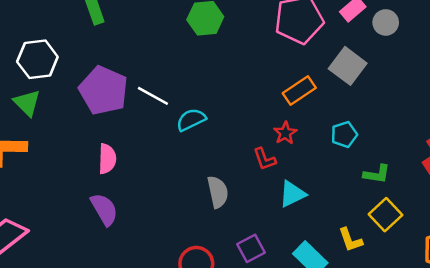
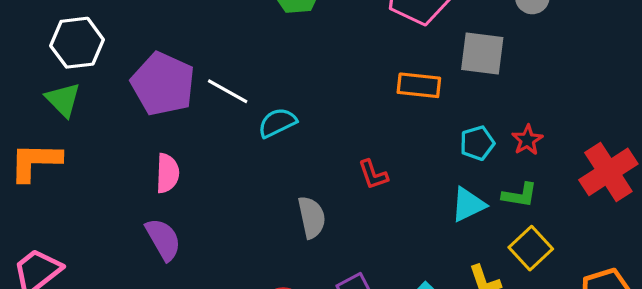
gray square: (348, 66) -> (482, 53), turned -30
orange rectangle: (299, 90) -> (419, 85), turned 40
red star: (285, 133) -> (527, 140), moved
cyan triangle: (292, 194) -> (468, 205), moved

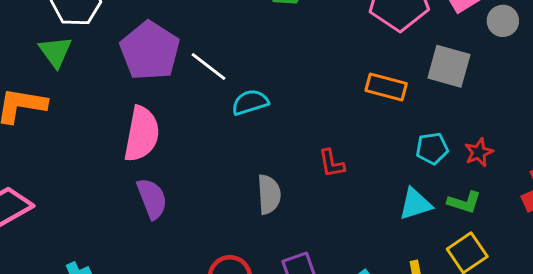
pink semicircle: (167, 173) -> (142, 134), size x1.5
purple semicircle: (163, 239) -> (152, 199), moved

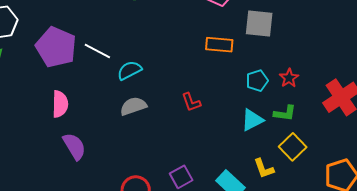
pink semicircle: (142, 134) -> (60, 104), size x0.7
gray semicircle: (269, 194) -> (133, 106), moved, turned -96

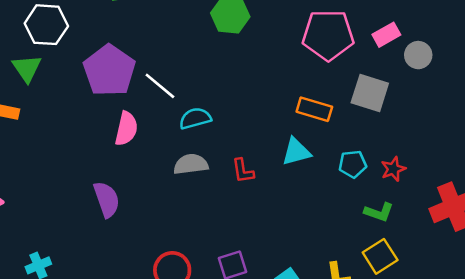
red L-shape: (191, 102) -> (243, 171), moved
pink semicircle: (60, 104) -> (126, 129), moved
cyan triangle: (252, 120) -> (296, 152), moved

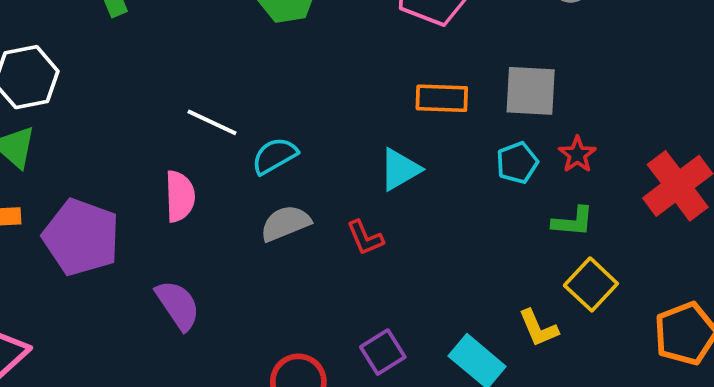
purple pentagon: (109, 70) -> (81, 237), moved
gray square: (370, 93) -> (531, 91), moved
cyan triangle: (296, 152) -> (400, 169), moved
red L-shape: (243, 171) -> (365, 238), moved

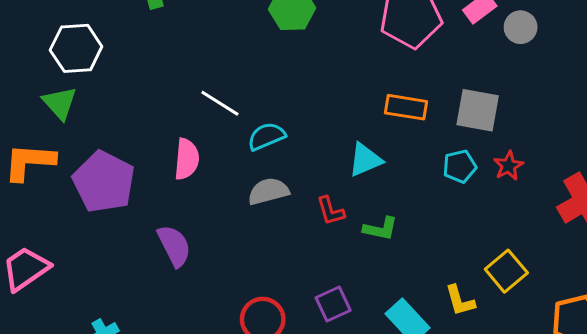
green L-shape: (573, 222) -> (381, 229), moved

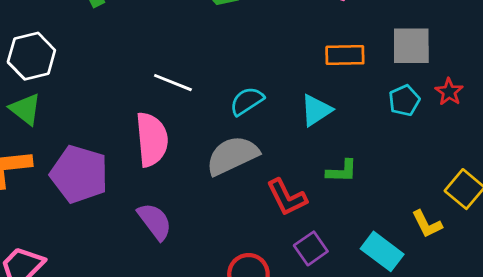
cyan semicircle: (266, 136) -> (247, 101), moved
pink semicircle: (187, 159) -> (152, 139), size x1.4
gray semicircle: (268, 191) -> (232, 155), size x1.4
red L-shape: (331, 211) -> (287, 197), moved, size x1.4

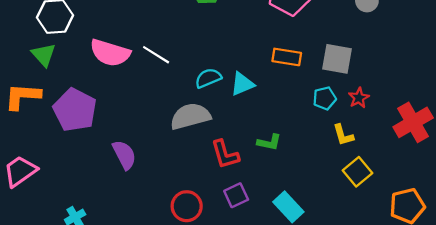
cyan triangle: (316, 110) -> (242, 84), moved
pink semicircle: (152, 139) -> (110, 53), moved, turned 102
yellow L-shape: (427, 224) -> (343, 135), moved

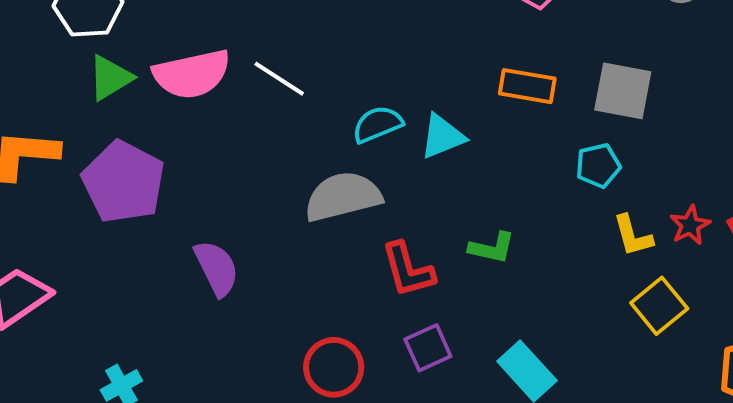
pink semicircle: (110, 53) -> (192, 74), turned -30
green triangle: (44, 55) -> (110, 78), moved, turned 40
red star: (359, 98) -> (690, 225), moved

